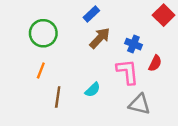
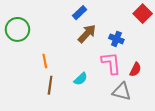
green circle: (43, 33) -> (17, 29), moved
red semicircle: (155, 63) -> (135, 69), moved
orange line: (41, 71) -> (45, 61), moved, turned -32

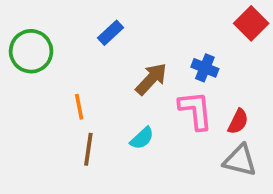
blue rectangle: (80, 13) -> (111, 33), moved
brown arrow: (87, 34) -> (151, 79), moved
gray triangle: (122, 92) -> (240, 160), moved

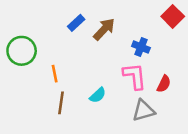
green circle: (31, 51) -> (22, 51), moved
brown arrow: (151, 79) -> (104, 29), moved
gray triangle: (240, 160) -> (144, 111), moved, turned -30

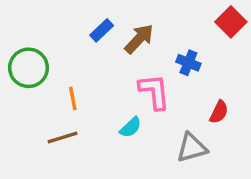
pink L-shape: (135, 76) -> (154, 92), moved
brown line: (61, 103) -> (63, 138), moved, turned 65

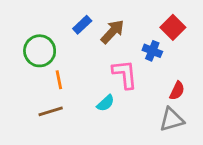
red square: (231, 22) -> (173, 27), moved
green circle: (28, 68) -> (40, 51), moved
gray triangle: (192, 148) -> (172, 120), moved

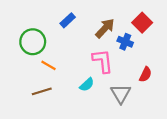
brown arrow: (112, 32) -> (105, 28), moved
orange line: (59, 80) -> (49, 65), turned -49
gray triangle: (172, 120) -> (121, 94), moved, turned -45

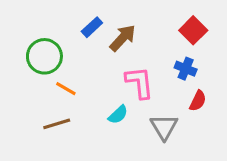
brown arrow: (105, 28) -> (123, 38), moved
blue cross: (125, 42) -> (186, 69), moved

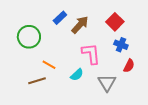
red square: (193, 30) -> (115, 22), moved
orange line: (66, 89) -> (49, 65), moved

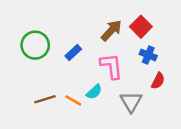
blue rectangle: (60, 18) -> (73, 53), moved
brown arrow: (80, 25) -> (111, 30), moved
orange line: (49, 65) -> (73, 100), moved

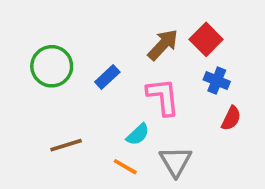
orange line: (73, 100) -> (125, 167), moved
gray triangle: (131, 102) -> (176, 161), moved

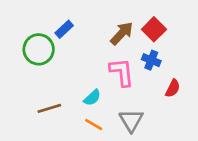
blue rectangle: (107, 77) -> (64, 29), moved
blue cross: (217, 81) -> (151, 60), moved
cyan semicircle: (138, 134) -> (92, 98), moved

